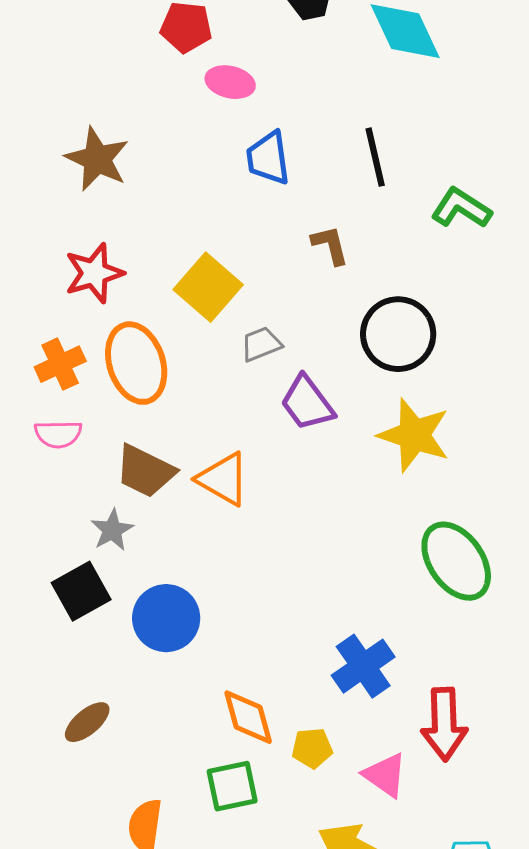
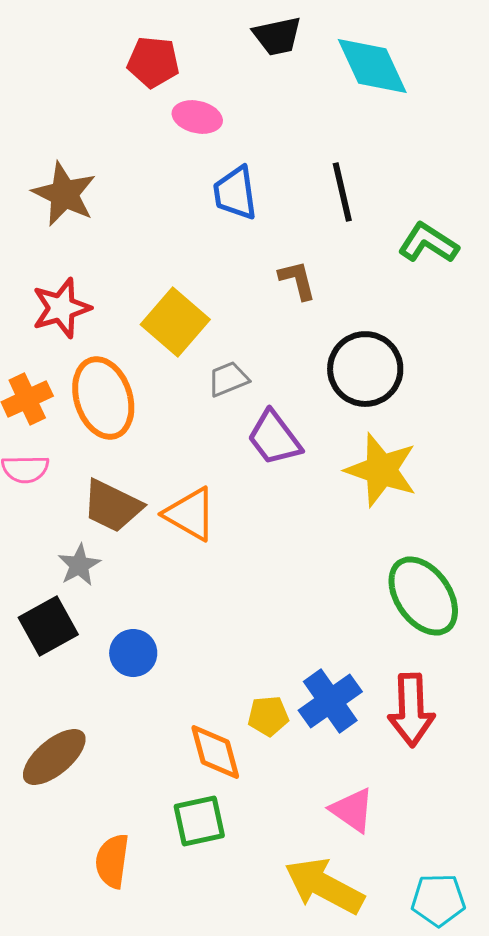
blue circle: (166, 618) -> (133, 653), size x0.7
brown ellipse: (87, 722) -> (54, 757), size x1.4
red arrow: (444, 724) -> (411, 710), moved
yellow pentagon: (312, 748) -> (268, 716), moved

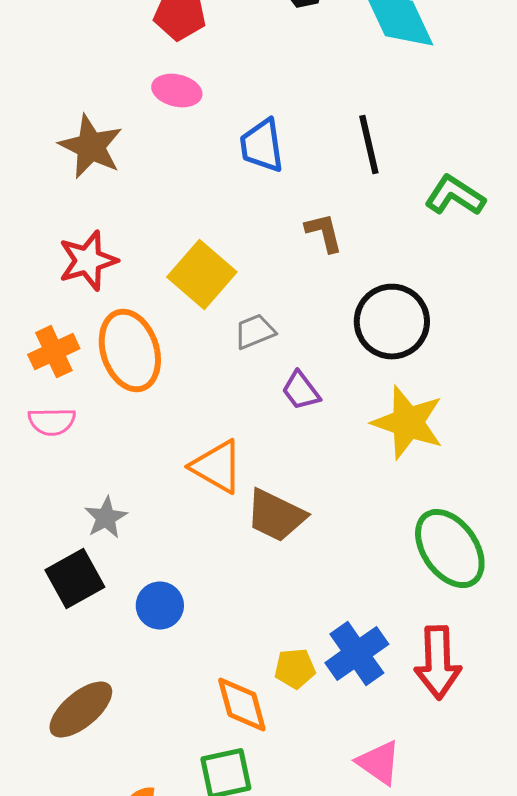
pink ellipse: (197, 117) -> (177, 91), moved
purple trapezoid: (274, 438) -> (301, 391), size x0.7
brown trapezoid: (112, 506) -> (276, 516), moved

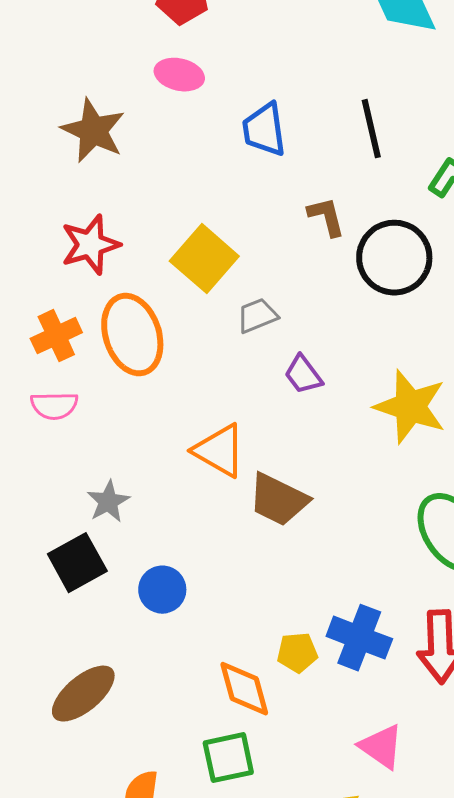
black circle: (392, 322) -> (394, 258), moved
blue cross: (357, 654) -> (359, 638), turned -34

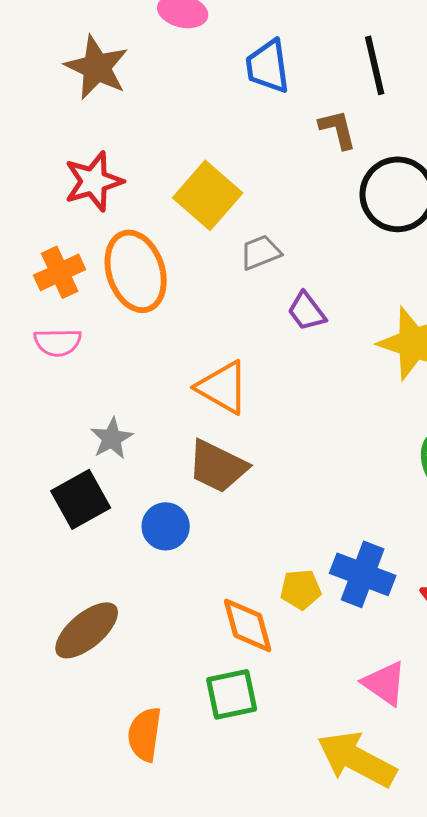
brown L-shape: (326, 217) -> (338, 129), moved
brown trapezoid: (278, 500) -> (218, 466), moved

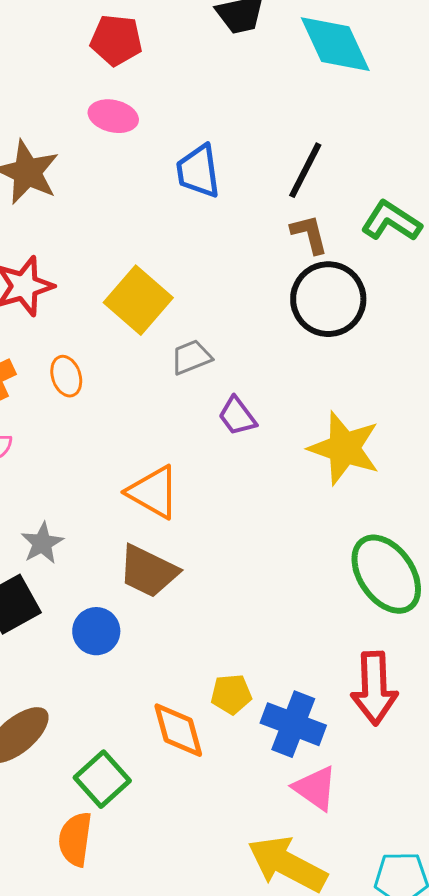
black line: (375, 65) -> (305, 170), turned 40
brown L-shape: (338, 129) -> (309, 234), moved
orange ellipse: (136, 271) -> (66, 376), size x0.5
blue cross: (363, 574) -> (293, 724), moved
green square: (232, 694) -> (102, 779), moved, turned -30

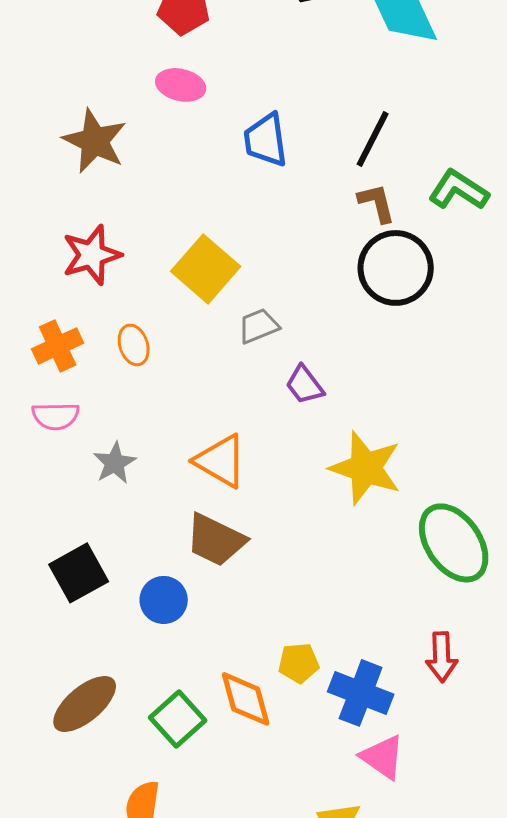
yellow star: (344, 448) -> (366, 468), moved
gray star: (42, 543) -> (115, 463), moved
red arrow: (374, 688) -> (442, 657), size x0.7
green square: (102, 779) -> (178, 719), moved

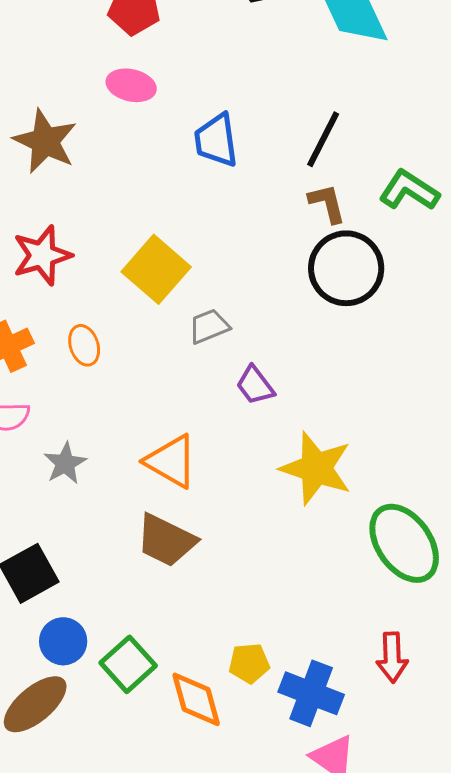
blue circle: (164, 600) -> (63, 641), moved
green square: (178, 719) -> (128, 664), moved

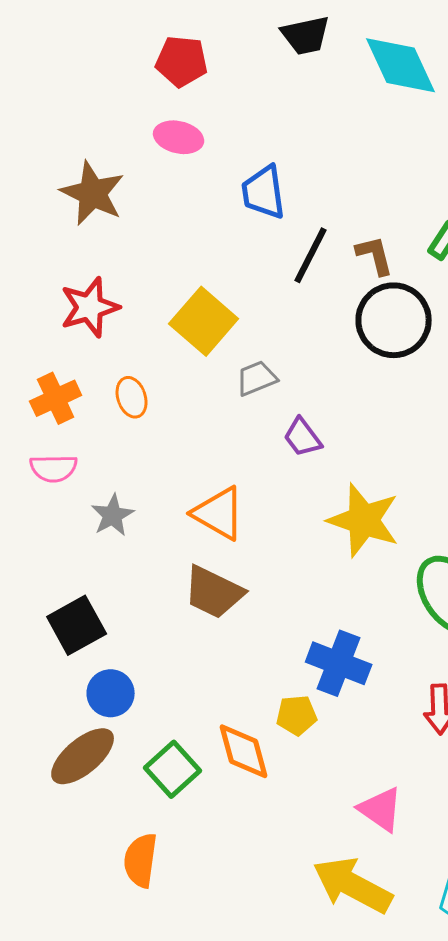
black line: (323, 139) -> (311, 255), moved
green square: (128, 664) -> (173, 769), moved
blue cross: (311, 693) -> (339, 663), moved

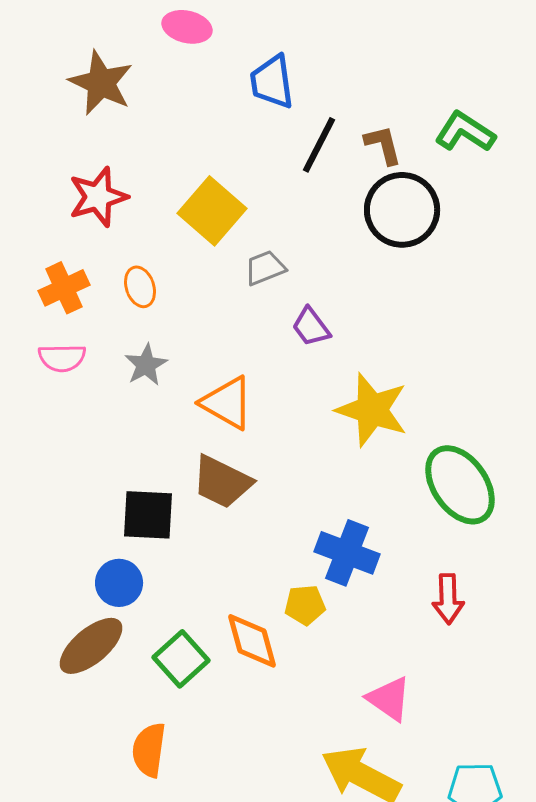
gray star: (113, 515) -> (146, 365), moved
black square: (77, 625) -> (148, 515), moved, turned 32

